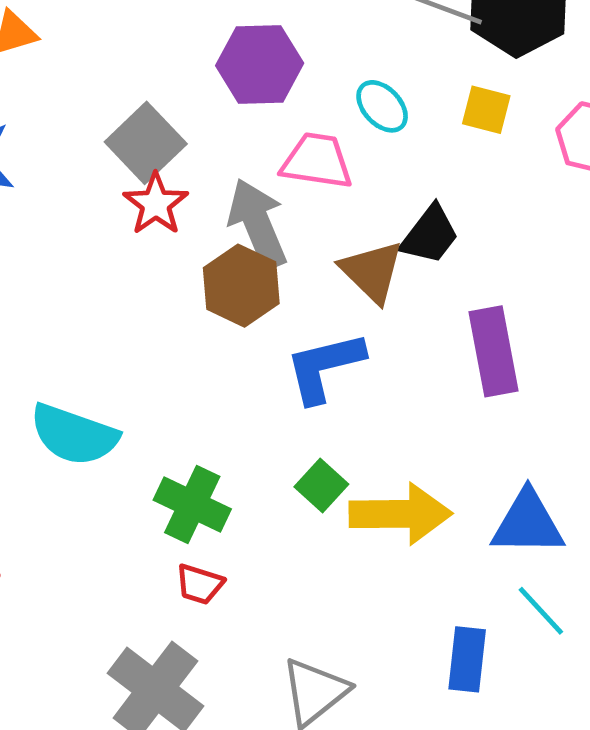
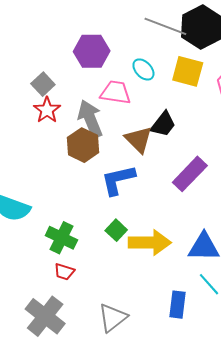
yellow square: (486, 110) -> (188, 71), size x1.5
gray square: (146, 143) -> (43, 84), size x0.7
purple rectangle: (494, 351) -> (190, 174), turned 54

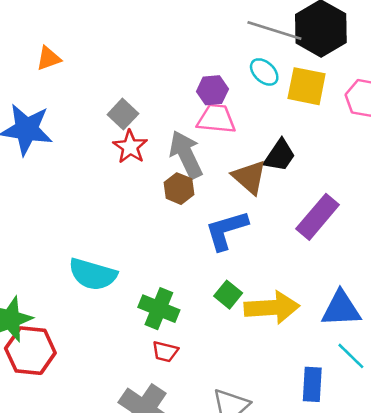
purple hexagon: (92, 51) -> (212, 90), moved, size x0.7
cyan ellipse: (143, 69) -> (264, 72), moved
brown hexagon: (83, 145) -> (179, 189), size x0.7

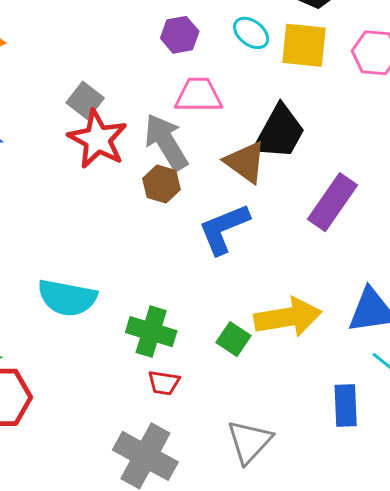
purple hexagon: (212, 90) -> (180, 35), moved
red star: (130, 147) -> (98, 139), size x1.4
black trapezoid: (280, 156) -> (279, 132), size x1.4
green square: (228, 295) -> (234, 339), moved

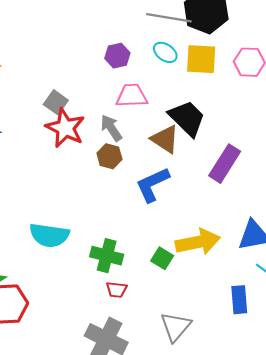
black trapezoid: (279, 132) -> (187, 118), turned -72
gray arrow: (166, 142) -> (111, 128), size x0.7

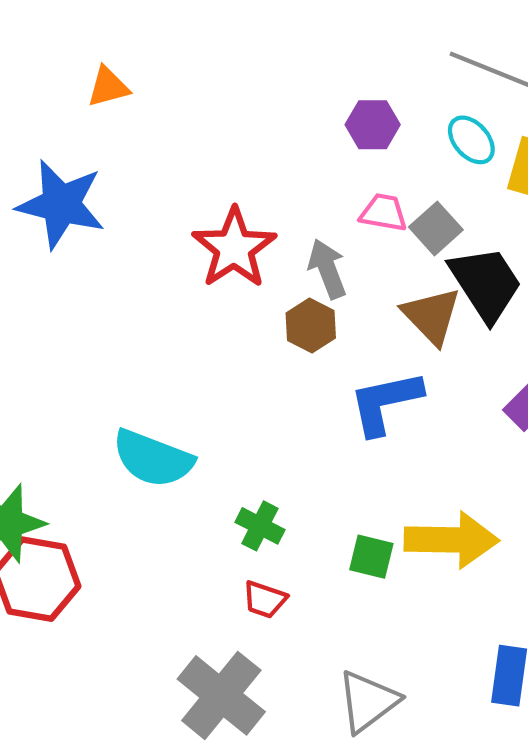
pink trapezoid: (132, 96) -> (384, 213), size x0.7
gray square: (56, 102) -> (436, 228), moved
green cross: (107, 256) -> (260, 526), size x0.7
green square: (162, 258) -> (371, 557), turned -30

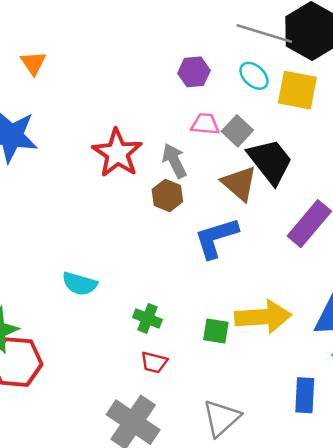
orange triangle: (108, 87) -> (33, 63), turned -44
cyan semicircle: (153, 459) -> (80, 284), size x0.7

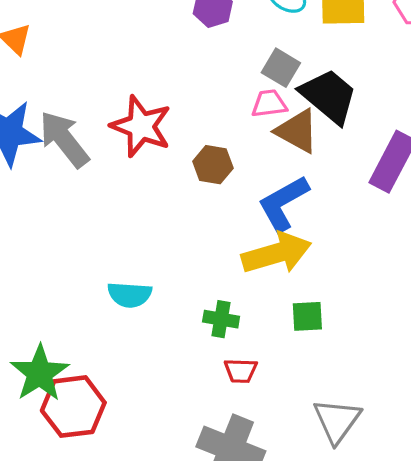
pink trapezoid: (205, 124) -> (269, 104), moved
gray arrow: (174, 161) -> (64, 139), moved, size x1.4
yellow arrow: (263, 317) -> (277, 253), moved

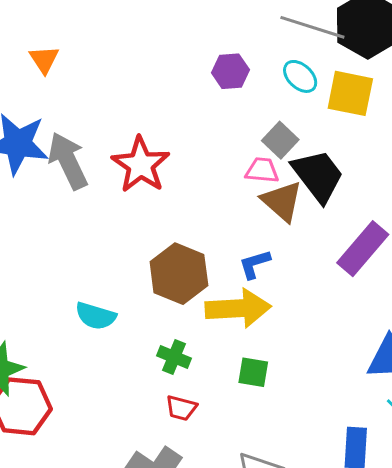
brown hexagon: (213, 165) -> (179, 274), moved, size x1.6
blue L-shape: (283, 203) -> (255, 264), size x0.6

